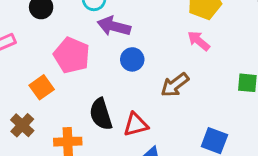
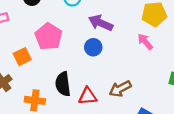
purple arrow: (114, 26) -> (101, 23), moved
brown arrow: (175, 85) -> (120, 89), moved

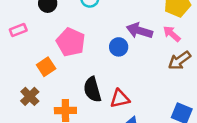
purple arrow: (101, 23) -> (139, 31), moved
brown arrow: (120, 89) -> (179, 60), moved

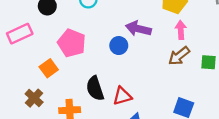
pink rectangle: (18, 30) -> (20, 34), size x1.5
pink arrow: (172, 34) -> (181, 30), moved, turned 48

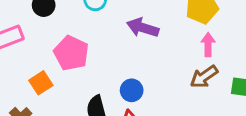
purple arrow: (138, 29) -> (143, 28), moved
blue circle: (119, 46) -> (132, 90), moved

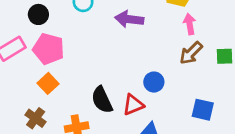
pink pentagon: (71, 53) -> (49, 49), moved
blue circle: (132, 90) -> (154, 82), moved

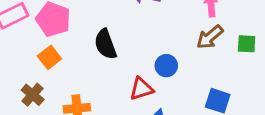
black semicircle: (102, 100) -> (105, 44), moved

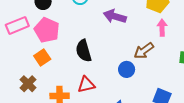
brown arrow: (210, 37) -> (144, 51), moved
red triangle: (141, 89) -> (86, 85), moved

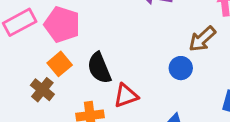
black semicircle: (84, 51) -> (99, 68), moved
brown cross: (28, 84) -> (42, 90), moved

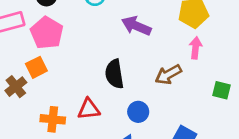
black semicircle: (99, 68) -> (114, 74), moved
blue circle: (181, 68) -> (138, 112), moved

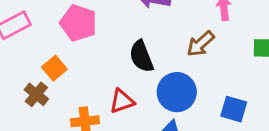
pink pentagon: (47, 33) -> (78, 23), moved
blue circle: (138, 112) -> (177, 92), size x1.6

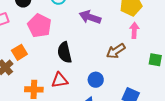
black semicircle: (141, 56) -> (65, 52), moved
blue circle: (177, 92) -> (96, 80), size x0.6

